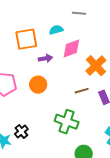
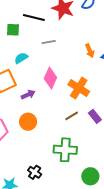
cyan semicircle: (56, 30) -> (21, 58), moved
pink diamond: (71, 48) -> (50, 78), turned -30
black cross: (21, 132) -> (35, 172), moved

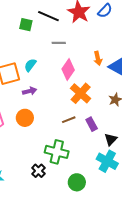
cyan semicircle: (21, 58) -> (30, 65), moved, turned -32
pink diamond: (50, 78) -> (68, 69), moved
black cross: (35, 172) -> (38, 171), moved

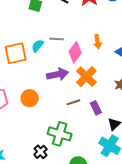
gray line: (59, 43) -> (57, 39), moved
orange arrow: (98, 58) -> (98, 42), moved
purple arrow: (30, 91) -> (58, 74), moved, size x1.5

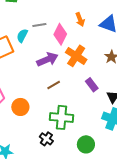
orange circle: (30, 98) -> (20, 107), moved
brown line: (73, 102) -> (54, 85), moved

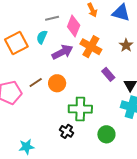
cyan semicircle: (22, 36) -> (42, 37), moved
brown line: (54, 85) -> (36, 83), moved
orange circle: (20, 107) -> (57, 83), moved

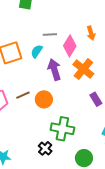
purple arrow: (62, 52) -> (54, 70), turned -90

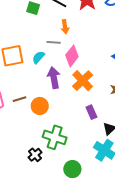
orange arrow: (91, 33) -> (65, 27), moved

